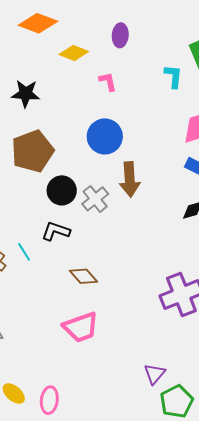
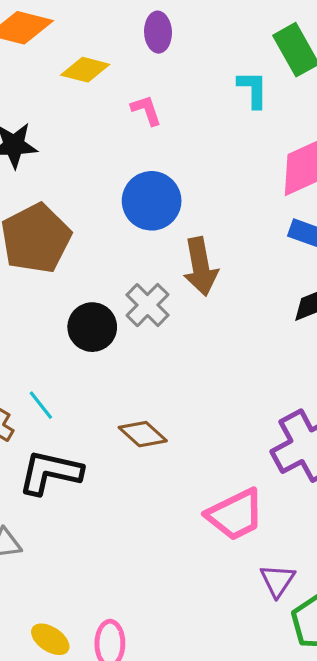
black circle: (62, 190) -> (92, 327), moved
black L-shape: (56, 231) -> (50, 472), moved, size x1.4
pink trapezoid: (81, 327) -> (235, 515), moved

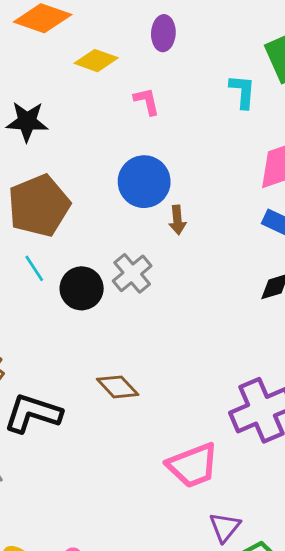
brown arrow: (200, 267) -> (177, 220), moved, size x0.6
cyan line: (41, 405) -> (34, 268), moved

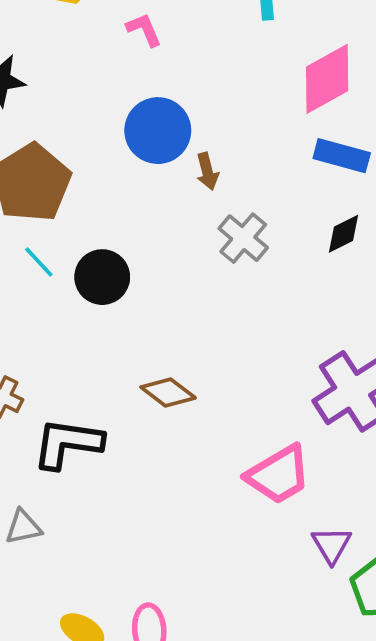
gray cross: (132, 273) -> (243, 238), moved

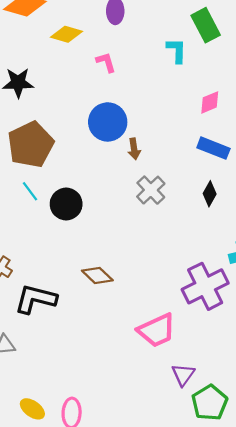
pink diamond: (327, 79) -> (210, 102), size x0.6
black diamond: (343, 234) -> (210, 194), turned -40

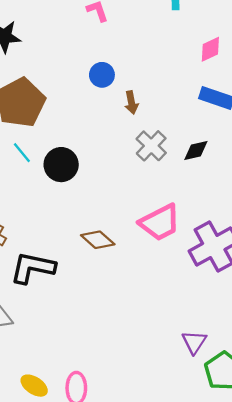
blue circle: (108, 122) -> (102, 75), size x0.6
black diamond: (210, 194) -> (196, 150), moved, turned 50
pink trapezoid: (157, 330) -> (160, 222), moved

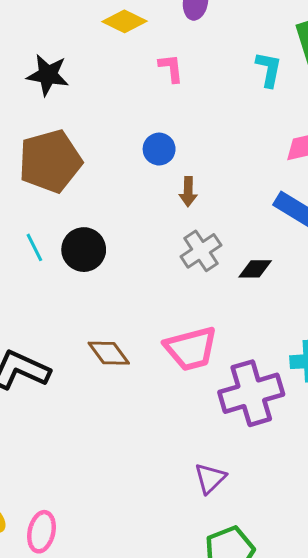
cyan line: (22, 153) -> (34, 247), moved
purple triangle: (194, 342) -> (210, 478), moved

